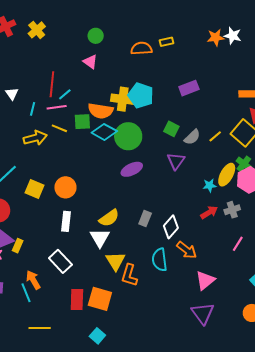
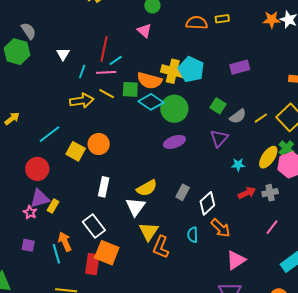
cyan star: (210, 185) -> (238, 165), moved
orange circle: (65, 187) -> (99, 144), moved
cyan semicircle: (159, 260) -> (193, 235), size x0.7
orange square: (100, 299) -> (107, 253), moved
red rectangle: (77, 300) -> (92, 264), moved

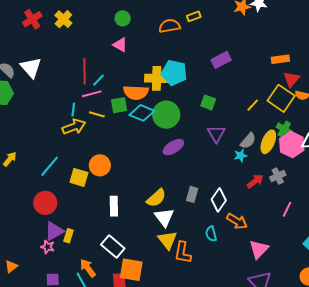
white triangle: (63, 54) -> (31, 68), moved, size x1.6
cyan line: (82, 72) -> (73, 110), moved
gray semicircle: (238, 116) -> (248, 141), moved
white triangle: (135, 207) -> (164, 217), moved

